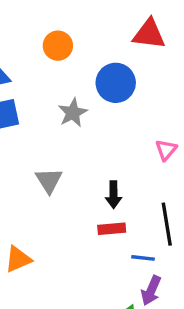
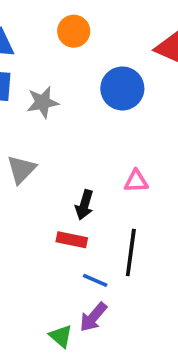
gray star: (73, 113) -> (43, 102), moved
pink triangle: (166, 150) -> (136, 181), moved, turned 30

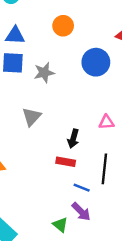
purple arrow: (93, 317) -> (81, 212), turned -84

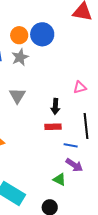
orange circle: (63, 26) -> (19, 35), moved
blue circle: (96, 62) -> (42, 34), moved

